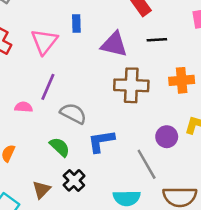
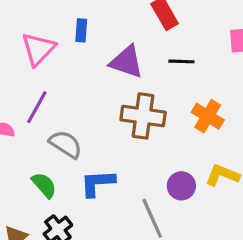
orange cross: (182, 80) -> (208, 116), turned 30

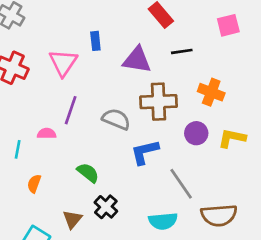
gray semicircle: (66, 144) -> (116, 119), moved
blue L-shape: (98, 183) -> (145, 152), moved
purple circle: (181, 186) -> (196, 133), moved

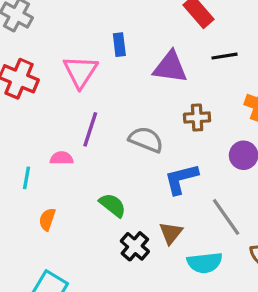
brown cross: (158, 102) -> (197, 117), size x0.6
brown triangle: (72, 219) -> (171, 233), moved

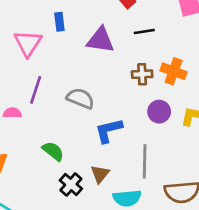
brown cross: (197, 117) -> (142, 74), moved
gray line: (226, 217) -> (145, 161), turned 36

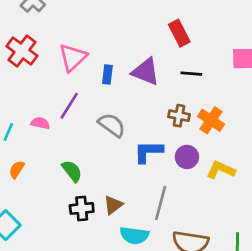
blue rectangle: (59, 22) -> (107, 75), moved
blue L-shape: (109, 130) -> (148, 152), moved
black cross: (71, 185) -> (82, 208), turned 30

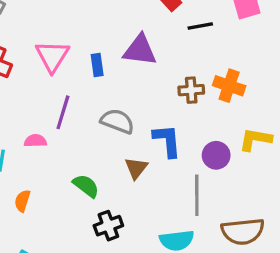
black line: (191, 74) -> (200, 26), moved
blue L-shape: (148, 152) -> (167, 141), turned 100
purple circle: (187, 157) -> (216, 155), moved
brown triangle: (113, 205) -> (136, 168), moved

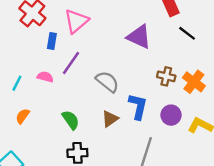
black line: (200, 26) -> (187, 33), turned 30
blue rectangle: (97, 65) -> (52, 41), moved
purple circle: (216, 155) -> (171, 115), moved

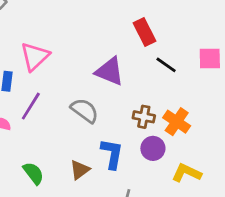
gray semicircle: (107, 82) -> (85, 110), moved
purple circle: (171, 115) -> (153, 148), moved

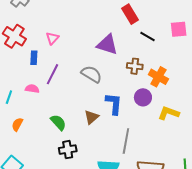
pink triangle: (35, 56) -> (52, 38), size x0.6
brown cross: (144, 117) -> (135, 66), moved

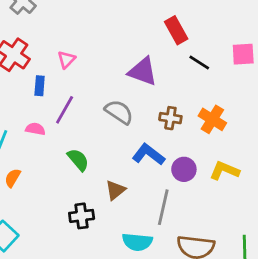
brown cross: (135, 66) -> (170, 118), moved
purple circle: (143, 97) -> (184, 169), moved
blue L-shape: (114, 104) -> (148, 154), turned -60
brown triangle: (91, 117) -> (115, 190), moved
green semicircle: (58, 122) -> (78, 160), moved

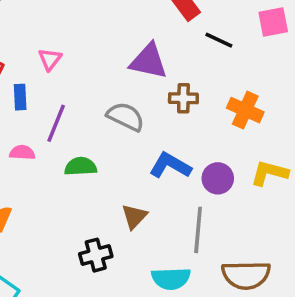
brown cross: (170, 118) -> (183, 98), moved
green semicircle: (78, 160) -> (81, 166), moved, turned -45

